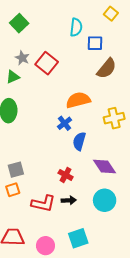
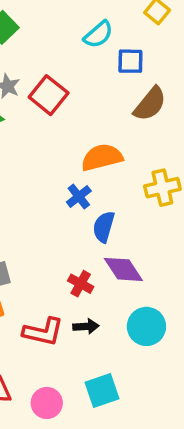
cyan semicircle: (76, 27) -> (98, 35), turned 42
purple diamond: (105, 167) -> (123, 269), moved

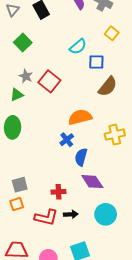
red cross: (81, 284) -> (59, 192), moved, turned -32

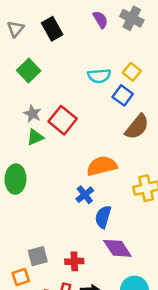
yellow square: (112, 33) -> (132, 72), moved
cyan semicircle: (78, 47) -> (99, 76), turned 36
blue square: (96, 62) -> (123, 95), turned 35
green triangle: (17, 95) -> (35, 137), moved
gray square: (20, 185) -> (38, 256), moved

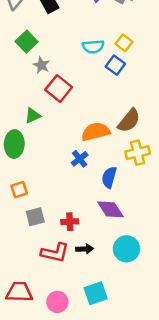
gray star: (32, 114) -> (41, 65), moved
brown semicircle: (137, 127) -> (129, 121), moved
green triangle: (35, 137) -> (33, 116), moved
blue semicircle: (103, 217) -> (109, 177), moved
orange square: (21, 277) -> (19, 190), moved

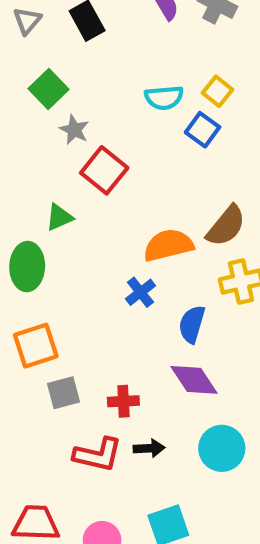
orange square: (19, 190) -> (36, 346), size x1.5

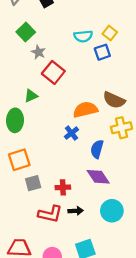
blue square: (203, 130) -> (102, 52), turned 35
brown semicircle: (226, 226) -> (114, 100), turned 75

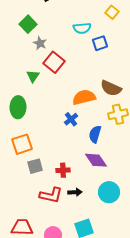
yellow square: (110, 33) -> (112, 12), moved
green triangle: (31, 96) -> (33, 76), moved, turned -32

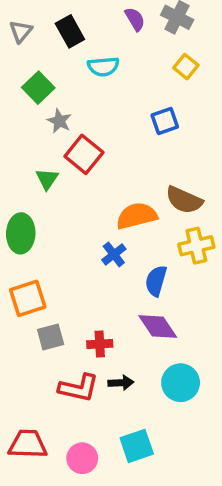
cyan semicircle: (82, 28) -> (103, 67), moved

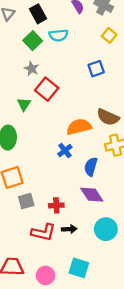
green square: (38, 88) -> (33, 41), moved
cyan square: (137, 446) -> (79, 268), turned 36

